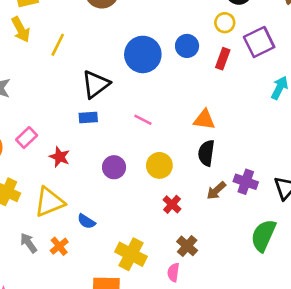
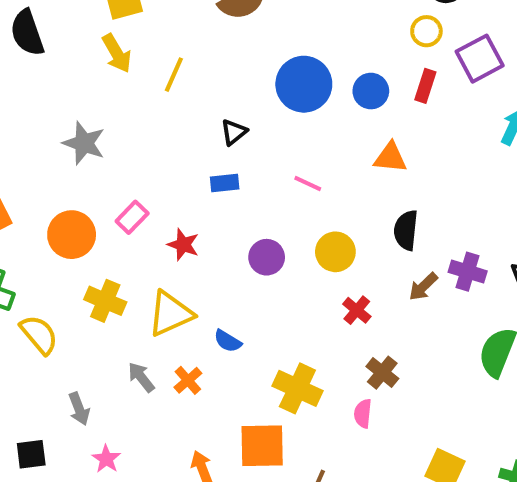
blue circle: (187, 46) -> (371, 91), moved
black triangle: (96, 84) -> (234, 132), size x0.6
orange triangle: (204, 120) -> (390, 158), moved

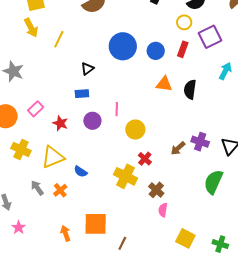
pink line: (308, 183) -> (117, 109), moved, turned 64
black semicircle: (406, 230) -> (190, 89), moved
purple circle: (267, 257) -> (92, 121), moved
yellow cross: (297, 388) -> (125, 176), moved
pink semicircle: (363, 413) -> (163, 210), moved

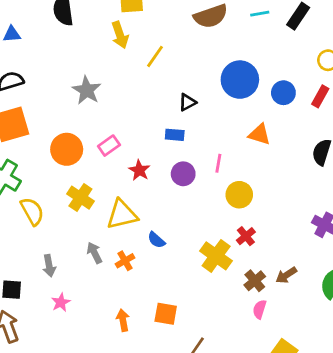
orange triangle: (164, 84) -> (259, 134), moved
brown arrow: (178, 148) -> (286, 275), moved
orange square: (96, 224) -> (166, 314), size x0.7

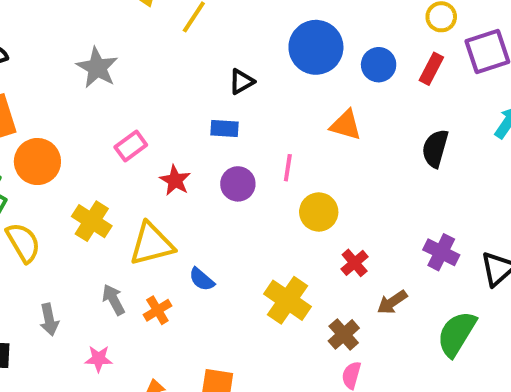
orange circle: (67, 149) -> (37, 162), moved
red cross: (246, 236) -> (355, 263), moved
brown arrow: (286, 275) -> (392, 302), moved
pink star: (61, 302) -> (99, 359), moved, turned 30

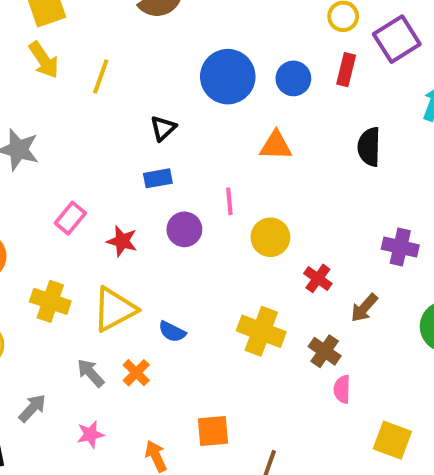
gray arrow: (49, 320) -> (32, 408), turned -112

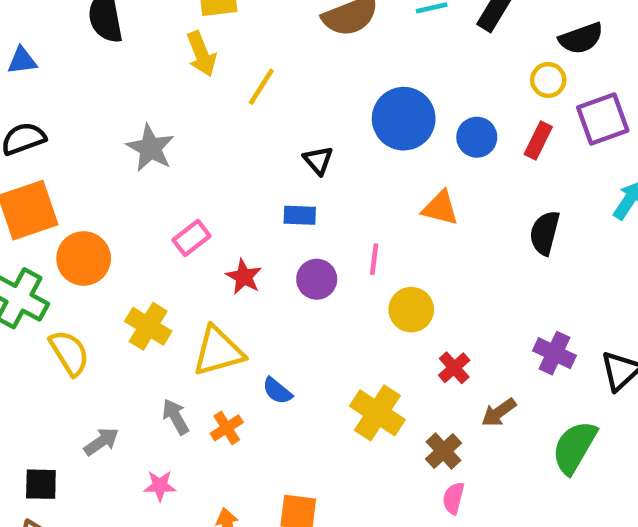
black triangle: (163, 128) -> (318, 160), turned -40

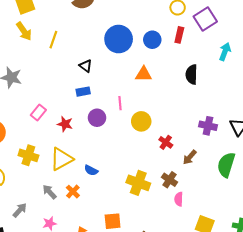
yellow cross: (377, 413) -> (138, 183), moved

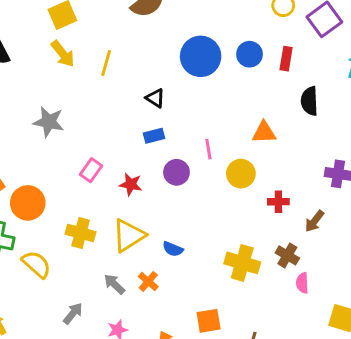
red rectangle: (179, 35) -> (286, 59), moved
orange triangle: (144, 74) -> (264, 132), moved
red cross: (166, 142) -> (278, 202), turned -32

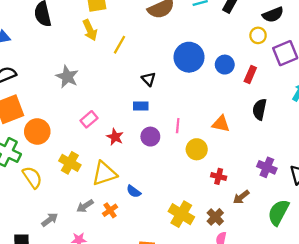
gray arrow: (114, 284) -> (85, 206), turned -91

